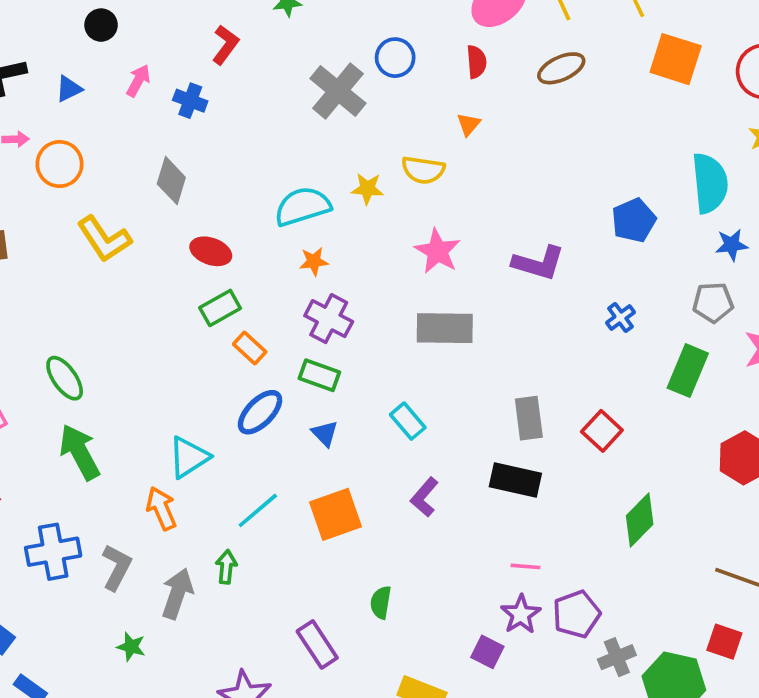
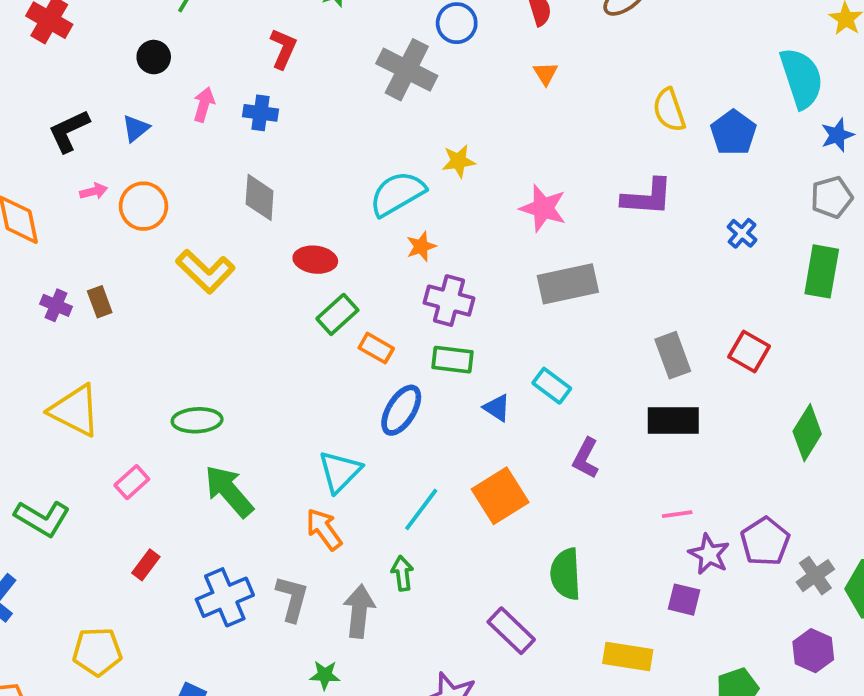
yellow semicircle: (423, 170) -> (669, 110), moved, turned 75
green ellipse: (65, 378) -> (197, 420), turned -45
blue triangle: (325, 433) -> (497, 408), moved
pink line: (525, 566) -> (677, 514), moved
green semicircle: (381, 602) -> (566, 574), size x1.5

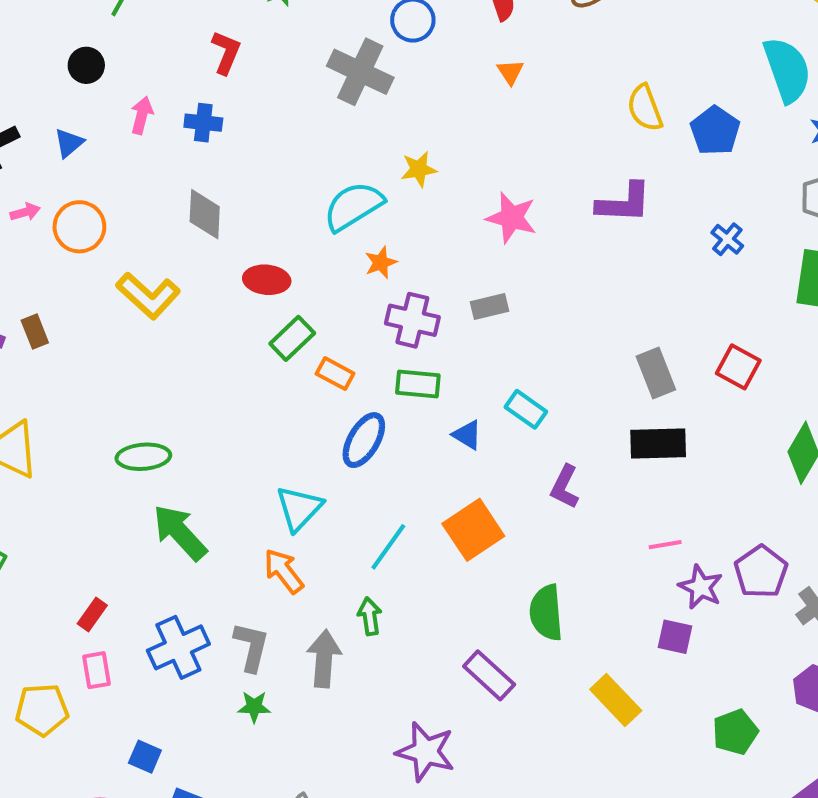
gray rectangle: (568, 284) -> (490, 306), moved, size x0.6
pink rectangle: (132, 482) -> (96, 670), moved, turned -56
yellow rectangle: (628, 657) -> (616, 700), turned 39
green star: (325, 675) -> (254, 707), moved

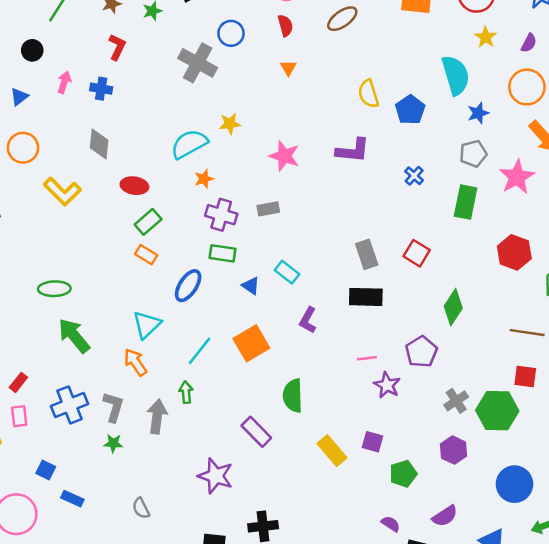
orange rectangle: (335, 374) -> (146, 255), moved
purple pentagon: (761, 572) -> (421, 352), moved
purple square: (675, 637) -> (373, 442), moved

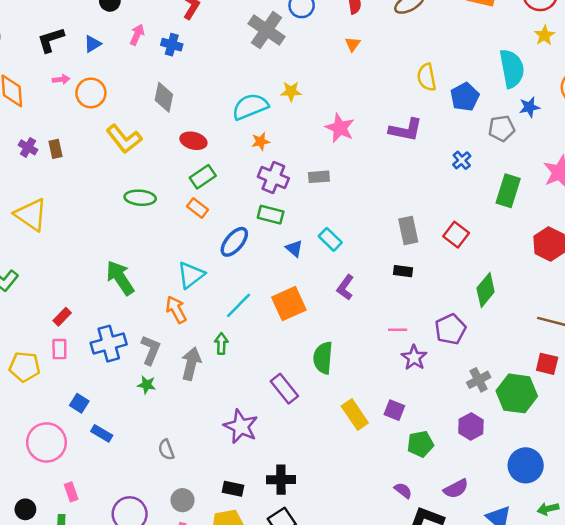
gray pentagon: (473, 154) -> (502, 128), moved
green ellipse: (54, 289) -> (140, 198), moved
black rectangle: (366, 297) -> (403, 271), size x0.6

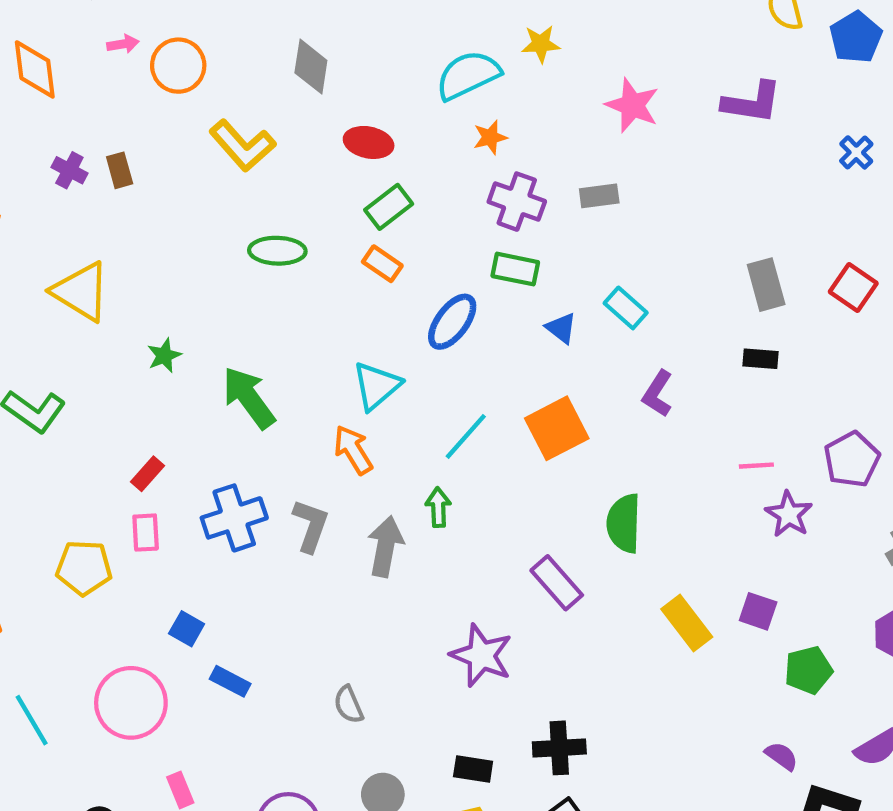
green star: (147, 385) -> (164, 356), moved, turned -30

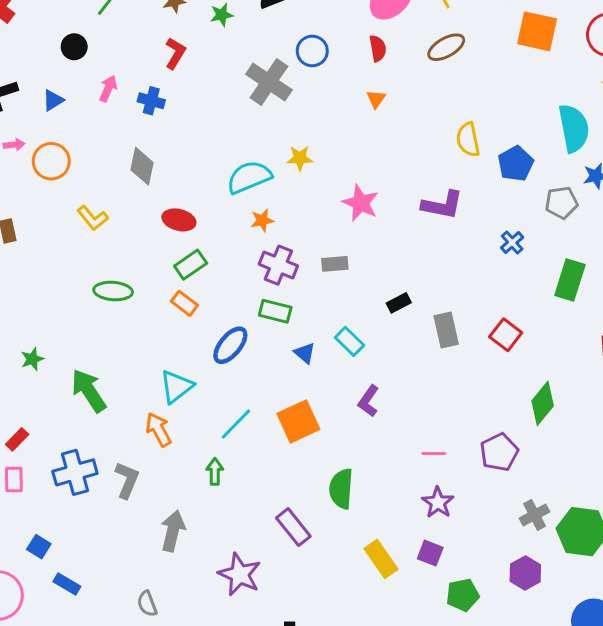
yellow L-shape: (242, 146) -> (93, 218), size x0.7
black rectangle: (761, 359) -> (399, 303), moved, turned -35
purple star: (789, 514) -> (438, 503), moved
gray arrow: (385, 546) -> (173, 531), moved

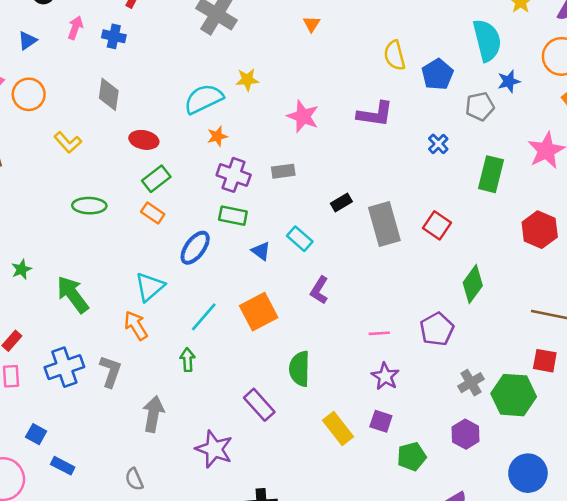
gray rectangle: (446, 330) -> (384, 224), size x1.4

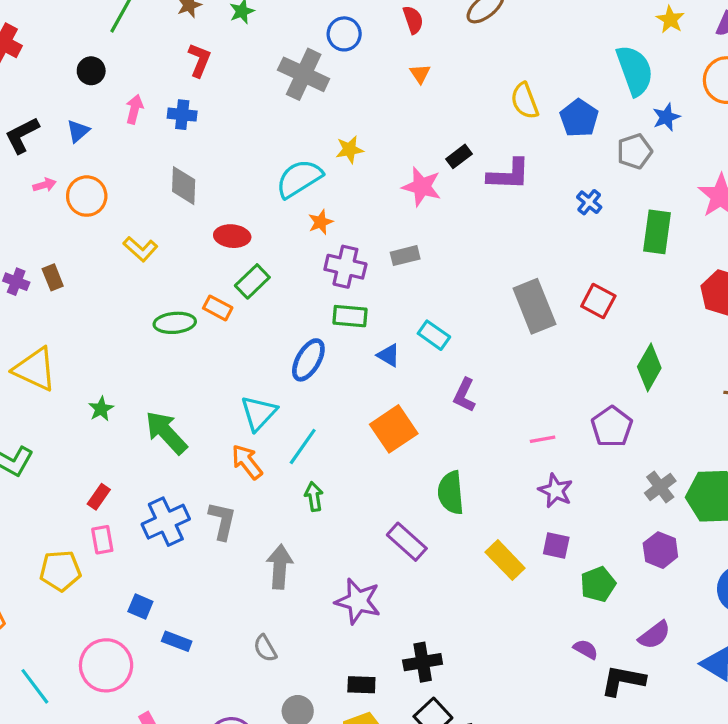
black rectangle: (341, 202) -> (459, 156), moved
orange rectangle: (153, 213) -> (218, 308), moved
cyan line: (204, 317) -> (303, 447), moved

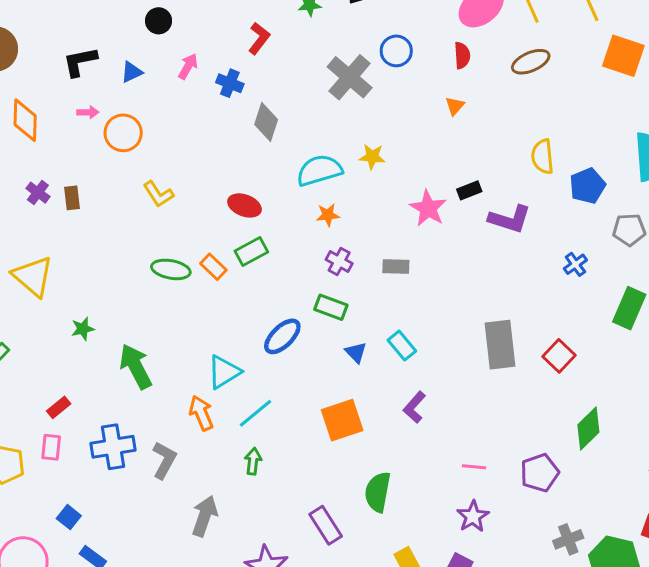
gray diamond: (184, 186) -> (266, 122), moved
purple cross: (345, 267) -> (339, 261), size x0.7

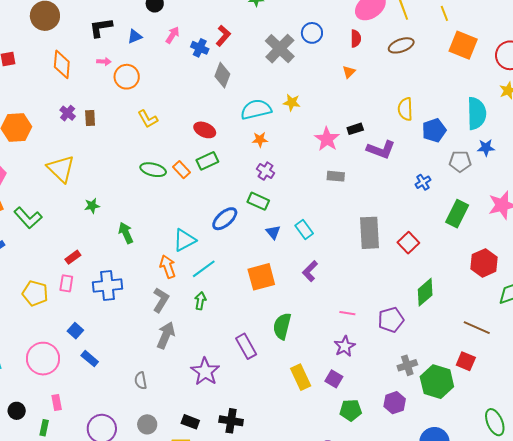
red L-shape: (259, 38) -> (223, 36), moved
gray rectangle: (396, 266) -> (336, 176), moved
green arrow: (136, 366) -> (126, 233), size x0.7
gray L-shape: (164, 460) -> (161, 300), moved

